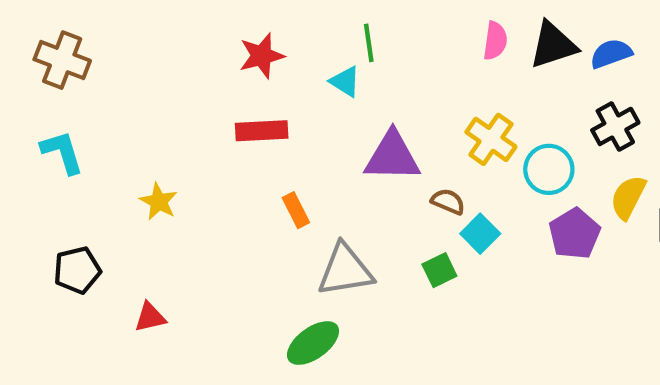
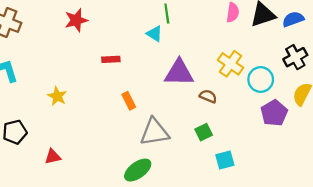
red star: (262, 56) -> (76, 20), moved
red rectangle: (262, 131) -> (111, 59), size x0.7
cyan square: (480, 234) -> (225, 160), moved, turned 30

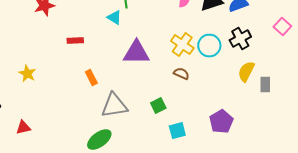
cyan circle: (261, 79) -> (209, 46), moved
brown semicircle: (208, 96) -> (181, 74), moved
purple pentagon: (274, 113) -> (221, 122), moved

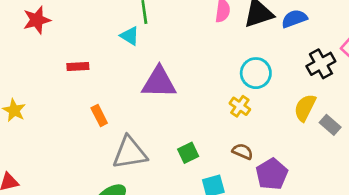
black cross: (240, 38) -> (321, 64), moved
yellow cross: (182, 44) -> (240, 106), moved, size x0.7
brown semicircle: (181, 74) -> (243, 151), moved
gray rectangle: (265, 84) -> (330, 125), turned -49

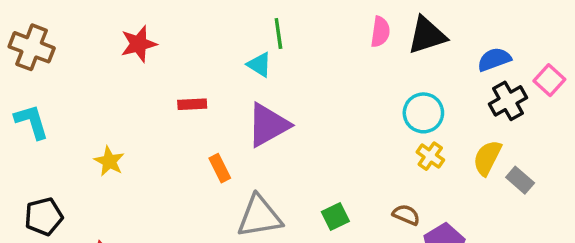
blue semicircle: (294, 19) -> (494, 59), moved
purple triangle: (159, 82) -> (268, 125), moved, turned -30
yellow cross: (240, 106) -> (430, 156), moved

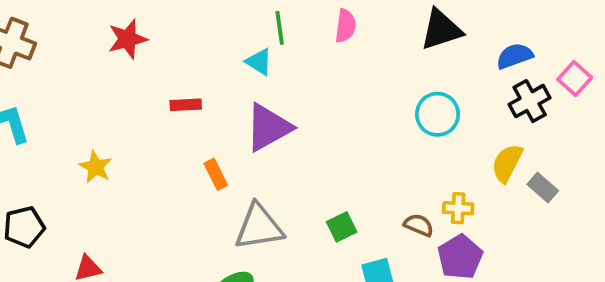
pink semicircle: (380, 32) -> (345, 26), moved
yellow cross: (430, 156) -> (458, 208), moved, turned -32

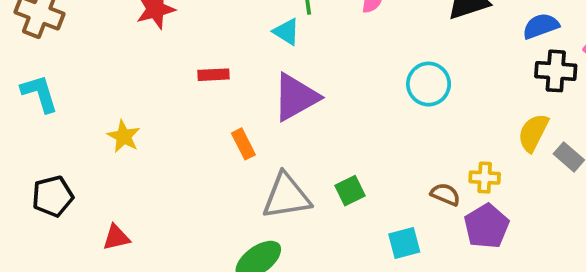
black cross: (530, 101) -> (556, 71), turned 33
cyan circle: (438, 114) -> (429, 84), moved
green square: (342, 227) -> (350, 191), moved

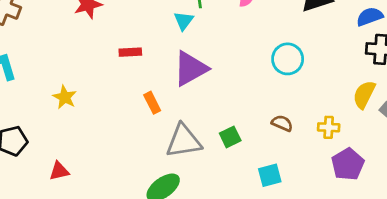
cyan triangle: (286, 32) -> (184, 21), turned 35
brown semicircle: (445, 194) -> (282, 123), moved
purple pentagon: (487, 226) -> (348, 164), moved

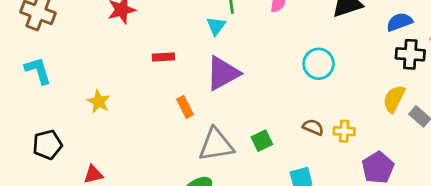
yellow cross: (329, 127) -> (344, 131), moved

